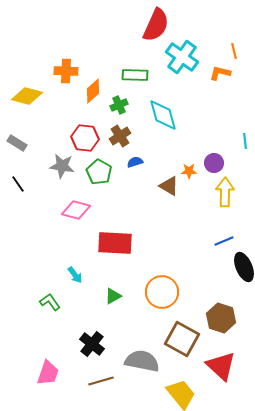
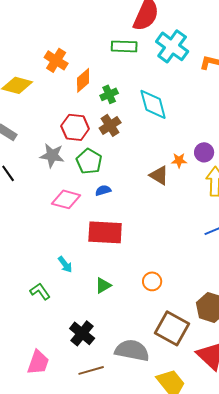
orange cross: (66, 71) -> (56, 60), turned 30
green rectangle: (135, 75) -> (124, 46), moved
blue semicircle: (135, 162) -> (103, 190), moved
orange circle: (162, 292) -> (152, 281), size x0.6

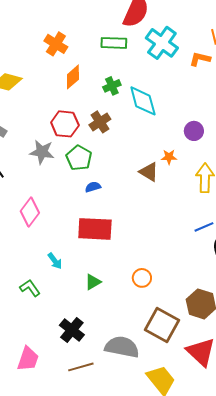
orange cross: (56, 60) -> (56, 44), moved
green cross: (109, 94) -> (112, 86), moved
purple circle: (204, 152) -> (194, 131), moved
pink diamond: (66, 199) -> (30, 212), moved, turned -68

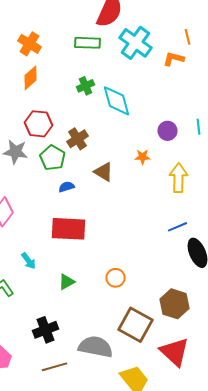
orange diamond: (73, 77) -> (30, 78), moved
brown cross: (100, 122) -> (78, 139), moved
brown triangle: (149, 172) -> (104, 172), moved
black cross: (72, 330) -> (46, 330), turned 30

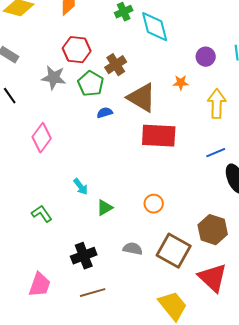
brown triangle: (104, 172) -> (142, 98), size x1.5
red rectangle: (68, 229) -> (159, 136), moved
cyan arrow: (28, 261) -> (81, 187), moved
gray semicircle: (96, 347) -> (133, 249), moved, size x0.6

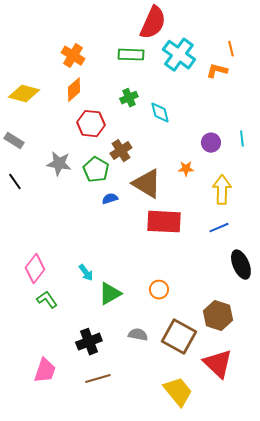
cyan diamond: (155, 27) -> (160, 113), size x0.7
red hexagon: (77, 50) -> (91, 124), moved
pink diamond: (42, 138) -> (35, 269), moved
blue line: (216, 153) -> (219, 228), moved
green triangle: (105, 208) -> (110, 294), size x1.4

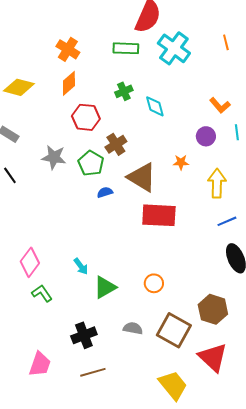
orange L-shape: (217, 71) -> (220, 105), moved, turned -145
blue line: (219, 228) -> (227, 221), moved

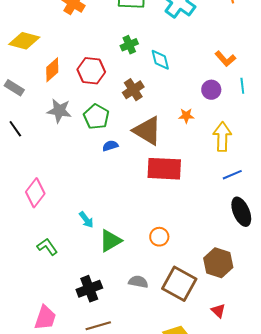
orange diamond: (69, 83) -> (52, 70), moved
brown cross: (116, 144) -> (133, 90), moved
pink diamond: (30, 262) -> (35, 193), moved
red triangle: (213, 357) -> (218, 311), size x0.5

